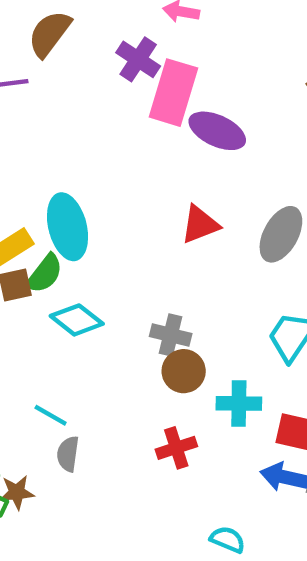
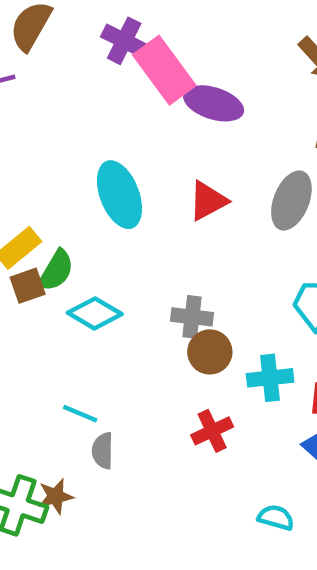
pink rectangle: (173, 93) -> (164, 70), turned -46
cyan ellipse: (68, 227) -> (119, 195), moved

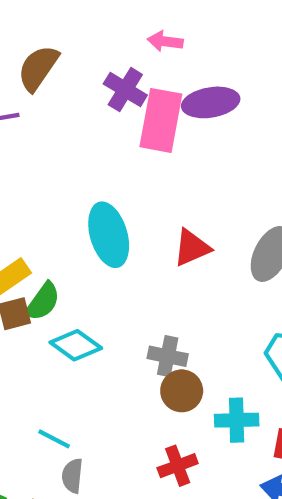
pink rectangle: (164, 70) -> (161, 120), turned 42
purple ellipse: (214, 103) -> (211, 102), moved, turned -32

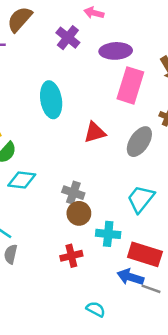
pink rectangle: (161, 120) -> (130, 85), moved
cyan ellipse: (109, 235) -> (51, 100), moved
cyan diamond: (76, 345) -> (22, 180), turned -36

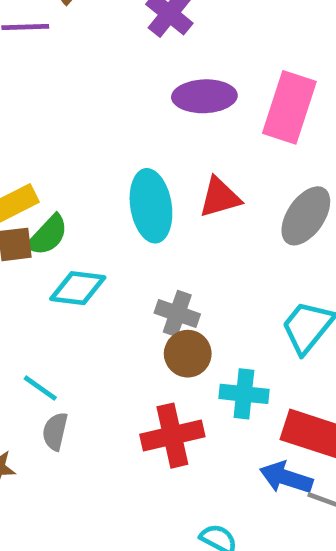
purple ellipse: (116, 51) -> (204, 96), moved
cyan ellipse: (51, 100) -> (151, 206), moved
red cross: (71, 256) -> (172, 436), size x1.4

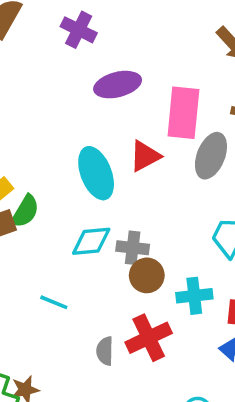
pink rectangle: (289, 107) -> (183, 113), moved
cyan diamond: (78, 288) -> (91, 241), moved
cyan line: (40, 388) -> (54, 302), moved
gray semicircle: (55, 431) -> (105, 351), moved

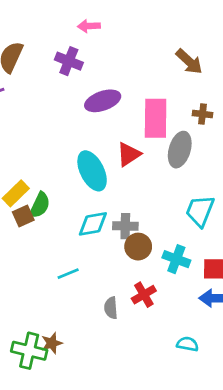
cyan cross: (194, 296) -> (176, 259), turned 32
cyan line: (54, 302) -> (68, 274), turned -40
red cross: (149, 338) -> (144, 295), size x0.7

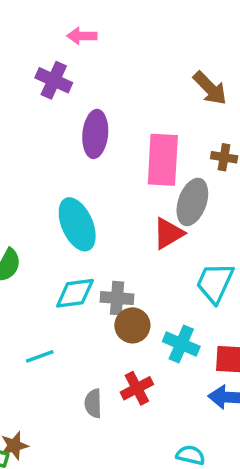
purple ellipse: (103, 101) -> (95, 134), turned -68
red triangle: (129, 154) -> (168, 233), moved

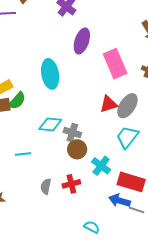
pink rectangle: (163, 160) -> (115, 64), turned -40
gray ellipse: (192, 202) -> (127, 106), moved
cyan ellipse: (77, 224) -> (50, 74), moved

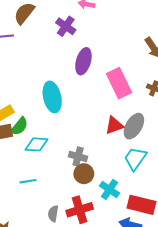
cyan diamond: (50, 124) -> (36, 144), moved
red cross: (71, 184) -> (80, 210), size x1.4

